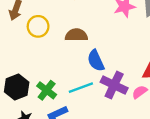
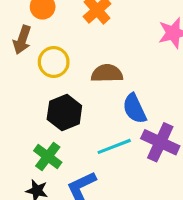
black hexagon: (17, 87) -> (64, 112), moved
green cross: (47, 90) -> (48, 157), moved

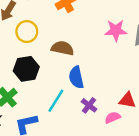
purple cross: (160, 142) -> (89, 105), size x0.6
cyan line: (114, 146) -> (56, 101), turned -50

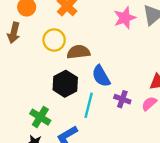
yellow circle: (27, 32) -> (54, 40), moved
black hexagon: (26, 69) -> (65, 84), moved

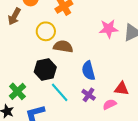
blue semicircle: (101, 76) -> (88, 71), moved
cyan line: (89, 105) -> (60, 92), turned -70

